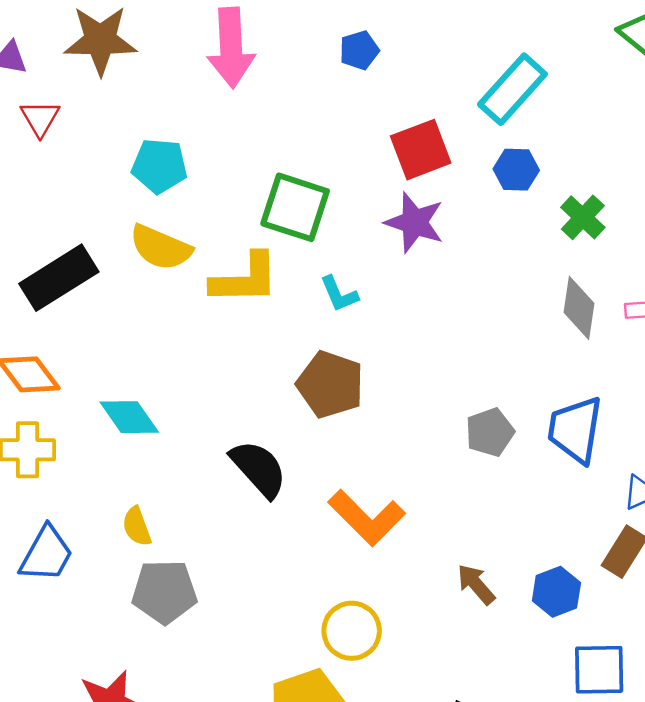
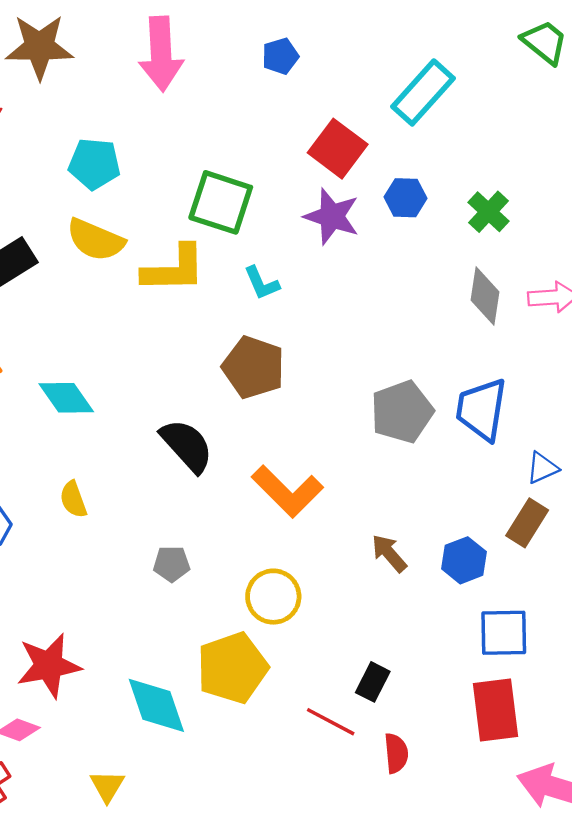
red square: (421, 150) -> (338, 149), turned -32
blue hexagon: (516, 170) -> (405, 198), moved
gray pentagon: (490, 432) -> (402, 412), size x1.4
gray pentagon: (164, 592) -> (172, 564), moved, size x0.6

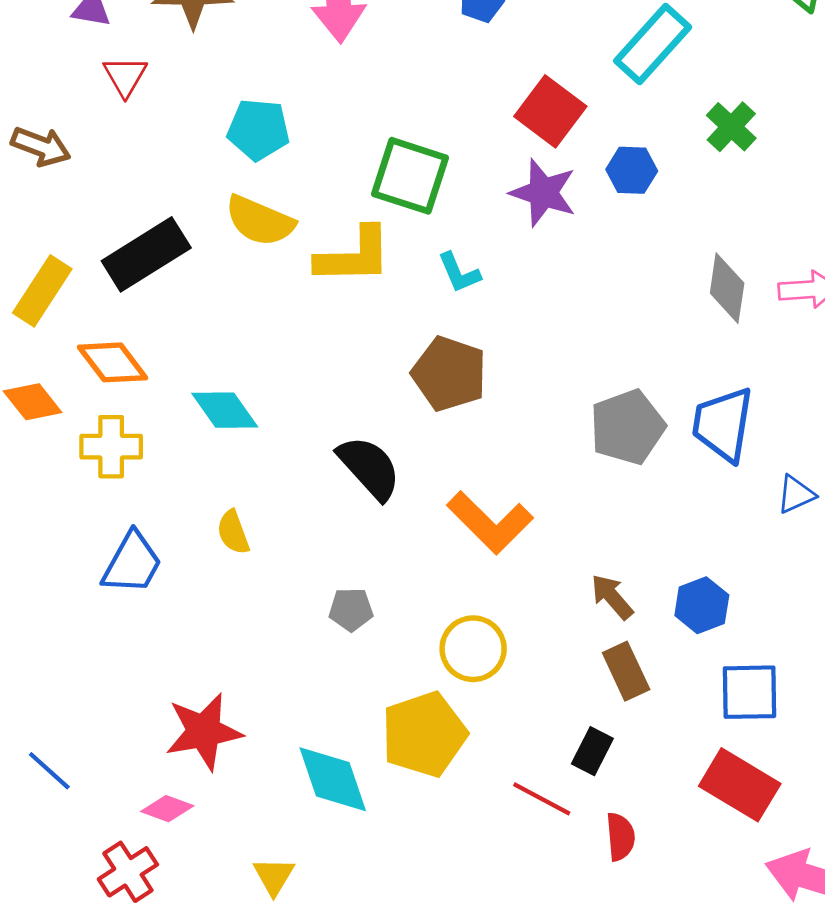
green cross: (489, 212) -> (731, 127), moved
brown rectangle: (527, 523) -> (626, 671), moved, turned -57
red rectangle: (496, 710) -> (740, 785), turned -52

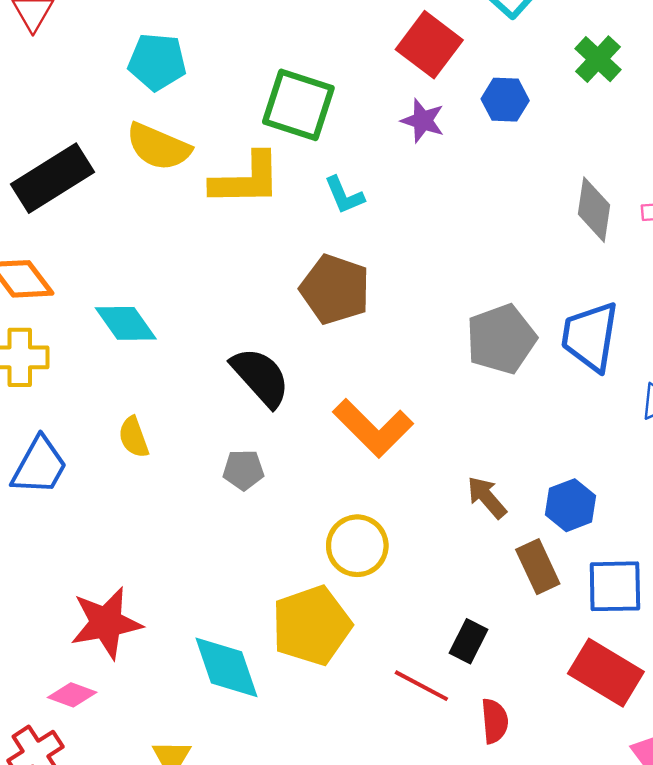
purple star: (543, 193) -> (423, 121), size x0.7
gray pentagon: (351, 609) -> (243, 470), moved
brown rectangle: (626, 671) -> (538, 567), moved

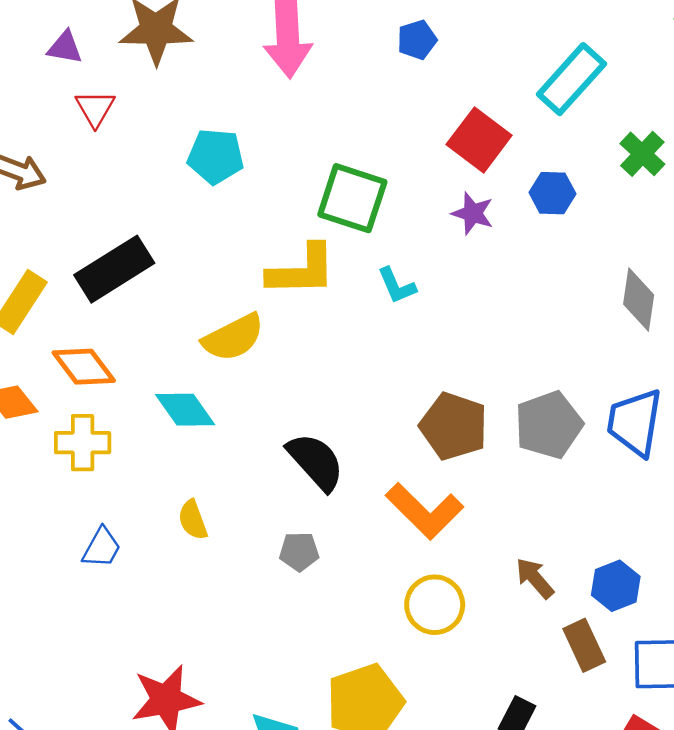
yellow semicircle: (158, 147) -> (233, 337), moved, turned -50
brown pentagon: (335, 289) -> (454, 426), moved
blue trapezoid: (39, 466) -> (102, 548), size x0.7
yellow circle: (357, 546) -> (435, 605), moved

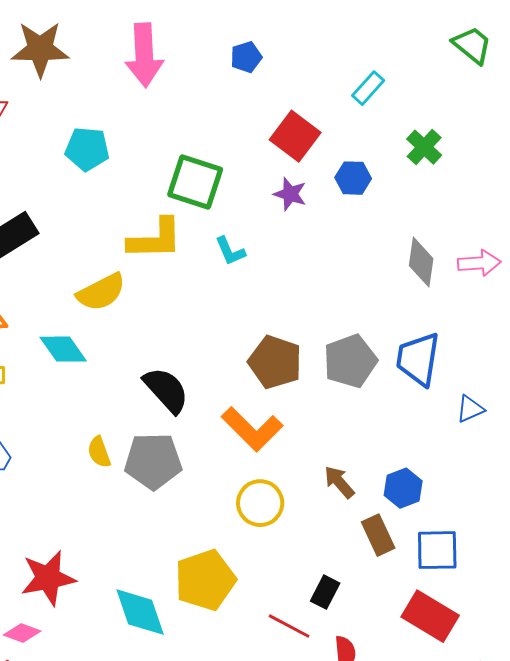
cyan rectangle: (571, 79) -> (368, 88), size x0.6
yellow semicircle: (193, 520) -> (99, 452), moved
gray pentagon: (299, 552) -> (153, 461), size x1.8

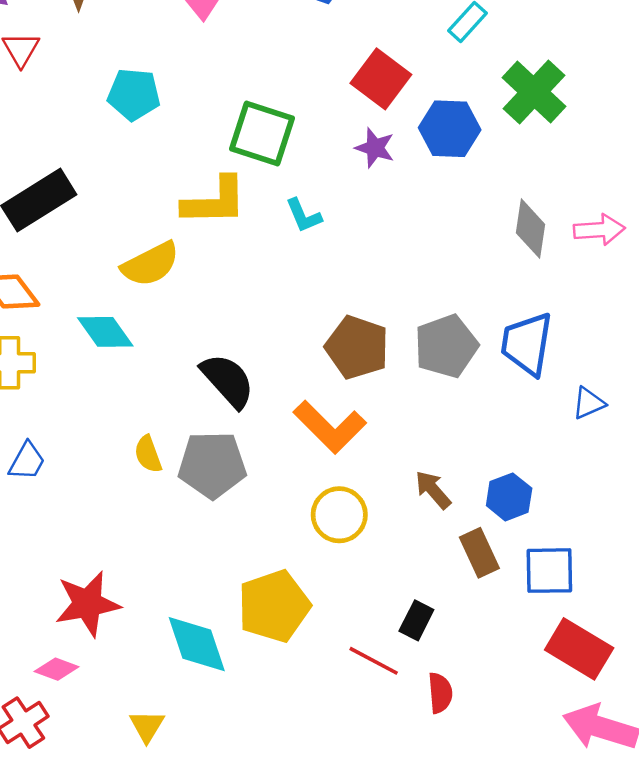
green cross: (424, 147) -> (534, 92), size x1.5
blue hexagon: (353, 178) -> (450, 129), size x1.4
red rectangle: (430, 616) -> (579, 649), moved

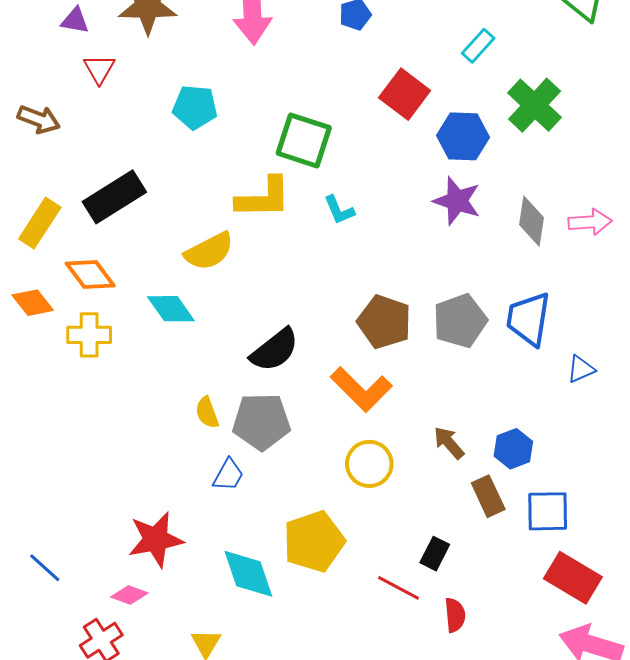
purple star: (375, 148) -> (457, 201), moved, size x1.4
black semicircle: (228, 381) -> (275, 350), turned 94
blue trapezoid: (27, 461) -> (228, 475), moved

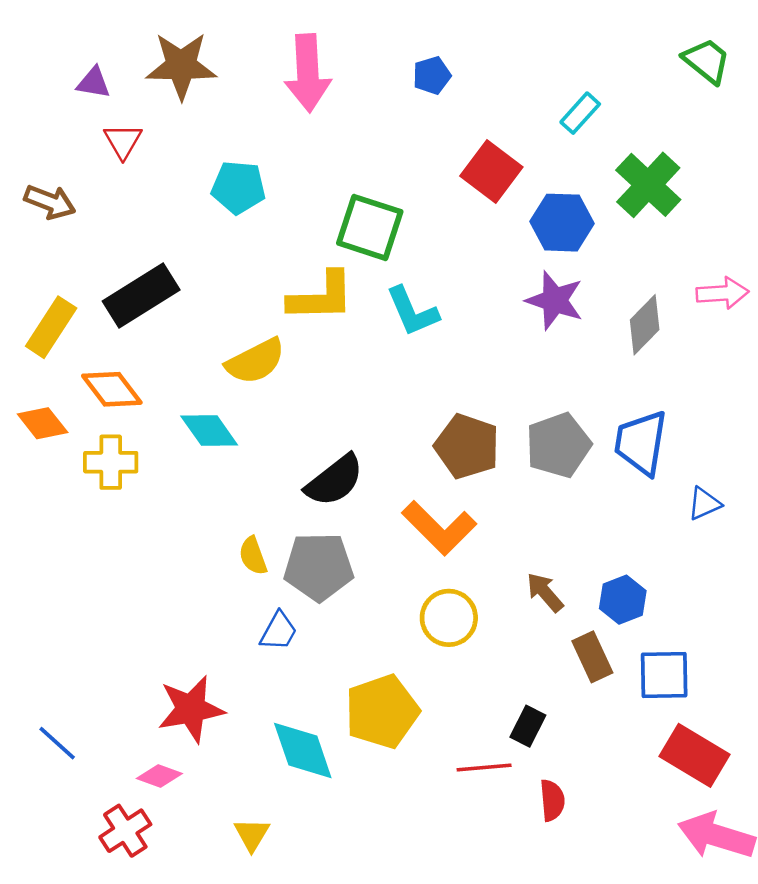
cyan L-shape: (339, 210) -> (412, 311), size x1.4
gray diamond: (532, 221) -> (645, 325), turned 36
pink arrow: (590, 222) -> (722, 293), moved
red line: (399, 588) -> (484, 767), turned -33

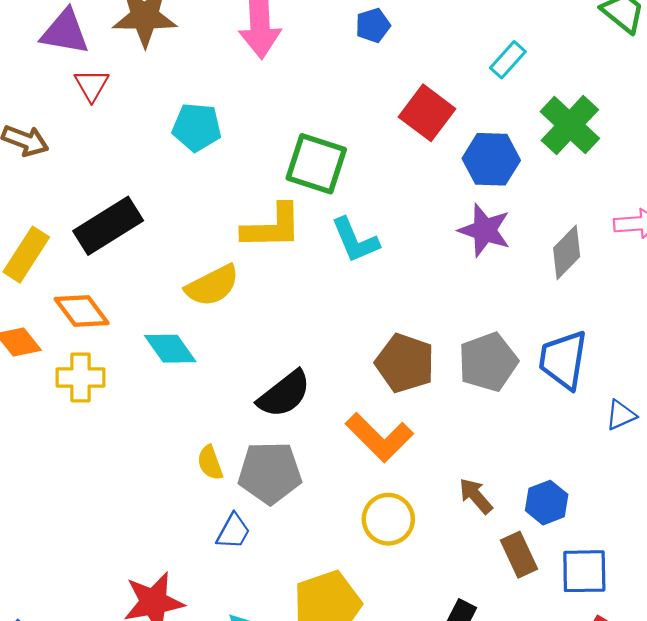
purple triangle: (94, 83) -> (65, 32), size x1.6

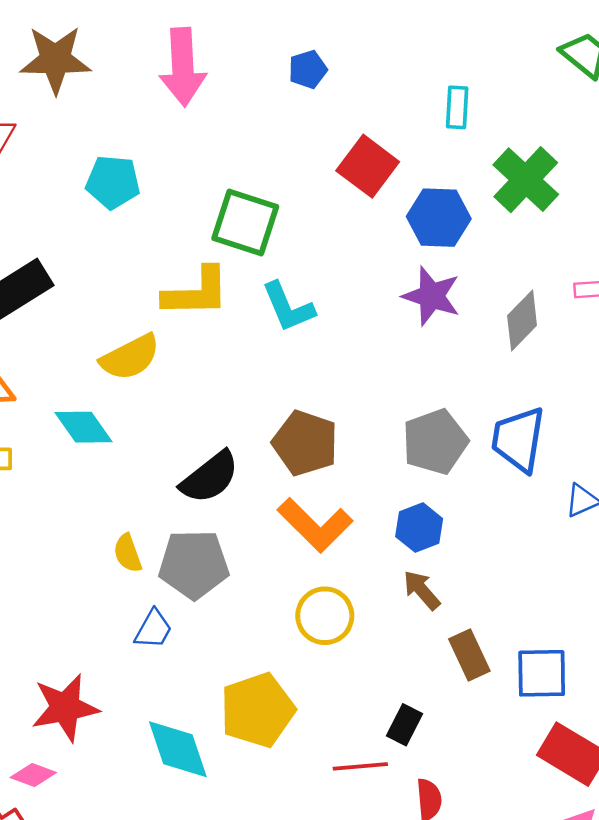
cyan rectangle: (508, 60) -> (457, 107), turned -39
brown pentagon: (405, 363) -> (305, 443), moved
blue hexagon: (547, 503) -> (419, 528), moved

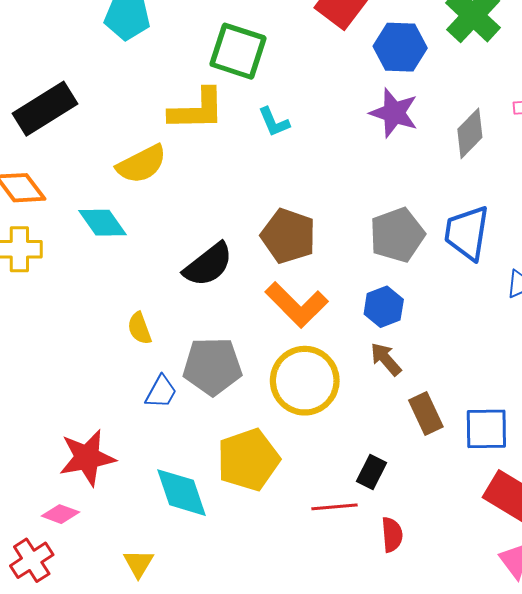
cyan L-shape: (288, 307) -> (274, 122), size x0.7
gray pentagon: (194, 564) -> (212, 366), moved
yellow circle: (325, 616) -> (305, 381), size x1.4

